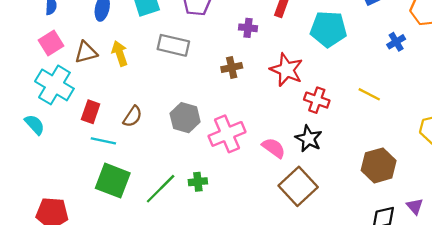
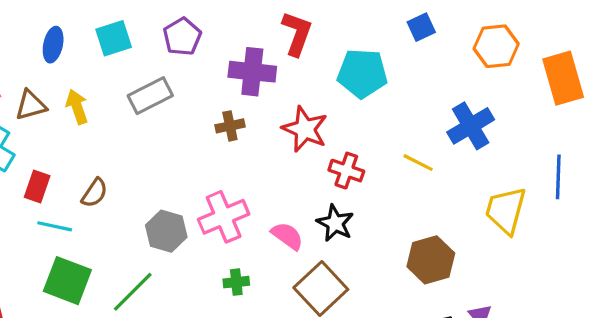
purple cross: (248, 28) -> (252, 72), size x1.8
blue cross: (396, 42) -> (471, 126), moved, size x1.8
gray rectangle: (173, 45) -> (150, 96), turned -40
gray hexagon: (185, 118) -> (166, 231), moved
green cross: (198, 182) -> (236, 282), moved

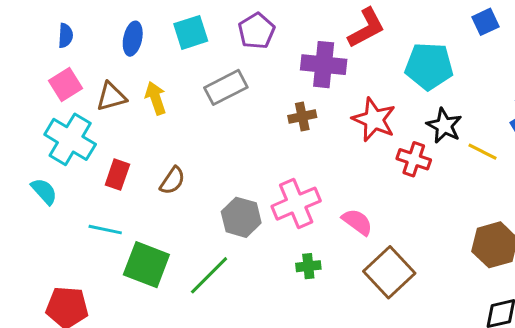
red L-shape: (297, 33) -> (366, 28), turned 42
black star: (335, 223) -> (444, 126), moved
cyan line: (55, 226) -> (105, 230), moved

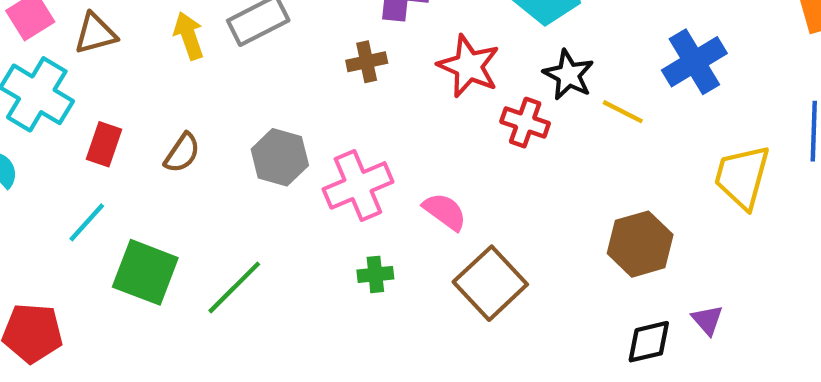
yellow arrow: (156, 98) -> (189, 36), moved
gray hexagon: (241, 217) -> (280, 157), moved
cyan line: (105, 230) -> (87, 222), turned -60

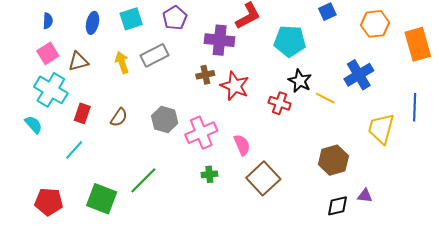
red star: (469, 66) -> (235, 86), moved
pink semicircle: (445, 212) -> (242, 145), turned 30
green square: (145, 272) -> (102, 199), moved
purple triangle: (707, 320) -> (365, 196), turned -42

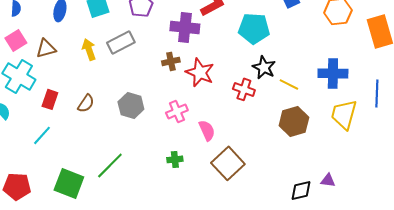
blue cross: (359, 75) -> (333, 73), moved, turned 32
pink cross: (201, 133) -> (177, 111), moved, size x0.7
brown hexagon: (333, 160) -> (294, 121), moved

